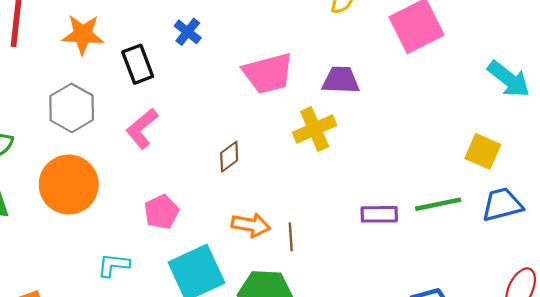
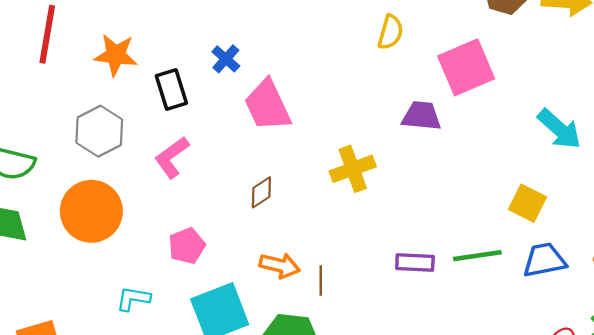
pink trapezoid: (268, 73) -> (267, 105), moved, turned 76
purple trapezoid: (341, 80) -> (421, 116), moved

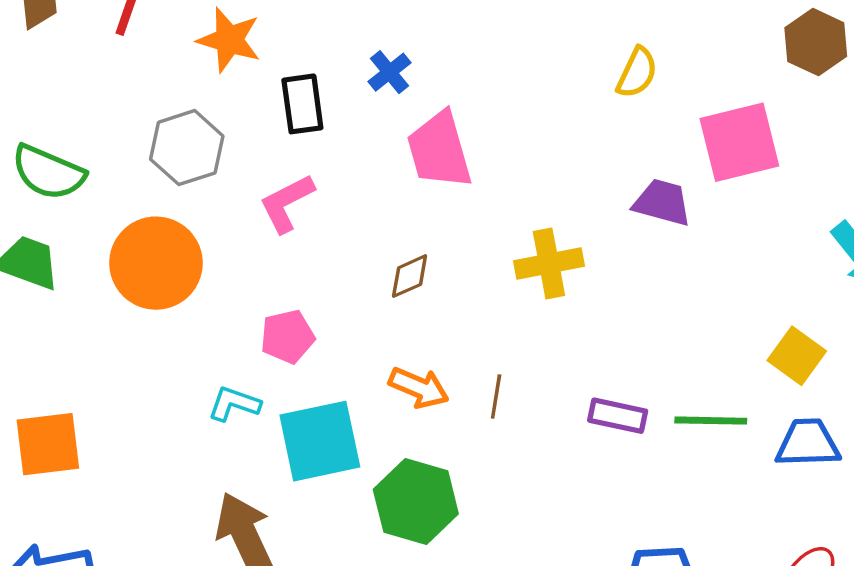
brown line: (321, 280) -> (496, 397), moved
cyan L-shape: (133, 299) -> (234, 404), moved

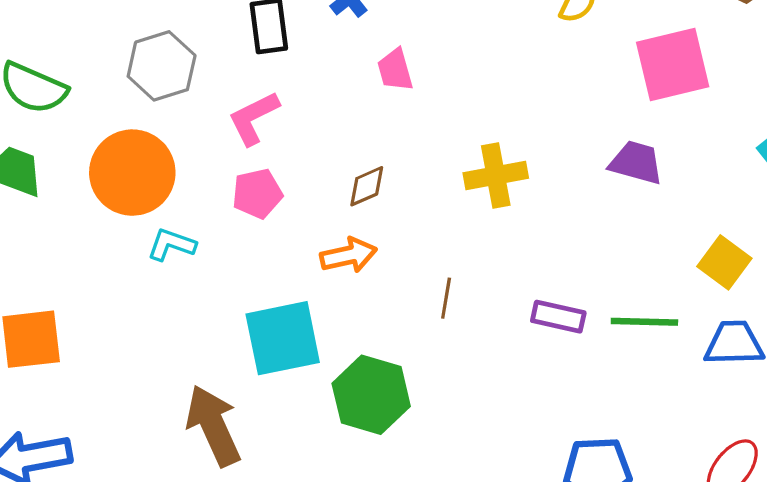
pink trapezoid: (439, 150) -> (395, 70), size x0.6
purple trapezoid: (662, 202) -> (636, 163), moved
pink pentagon: (287, 337) -> (257, 194), moved
orange arrow: (419, 388) -> (348, 255), moved, turned -36
cyan L-shape: (234, 404) -> (172, 245), moved

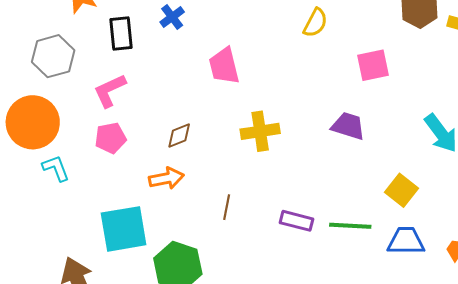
pink square: (673, 64) -> (373, 65), size x0.7
pink trapezoid: (395, 70) -> (224, 66), moved, size x1.4
cyan L-shape: (172, 245) -> (56, 168), turned 48

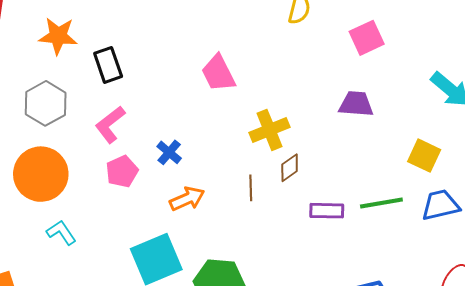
blue cross: (172, 17) -> (169, 152), moved
brown diamond: (179, 135) -> (290, 168), moved
cyan L-shape: (56, 168) -> (61, 232), moved
brown line: (227, 207) -> (251, 188), moved

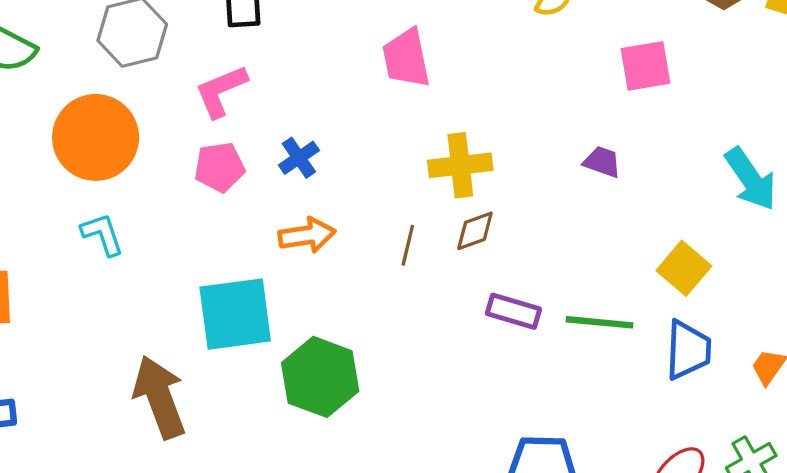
purple trapezoid: (356, 104) -> (602, 162), size x0.7
blue trapezoid: (440, 205) -> (688, 350), turned 90

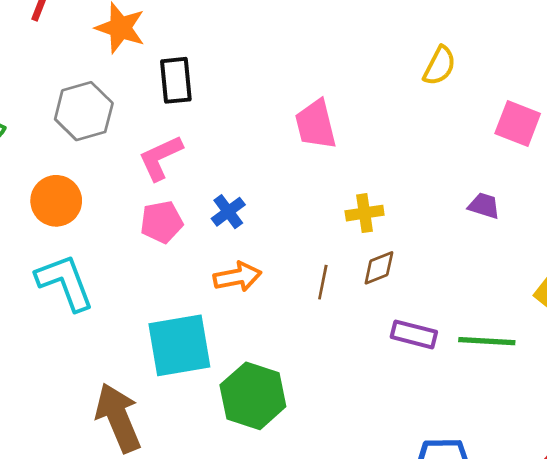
pink square: (646, 66) -> (518, 124), turned 33
orange circle: (96, 137) -> (56, 201), size x0.7
yellow cross: (460, 165) -> (365, 213), size x0.7
cyan L-shape: (102, 234) -> (65, 282), size x1.6

